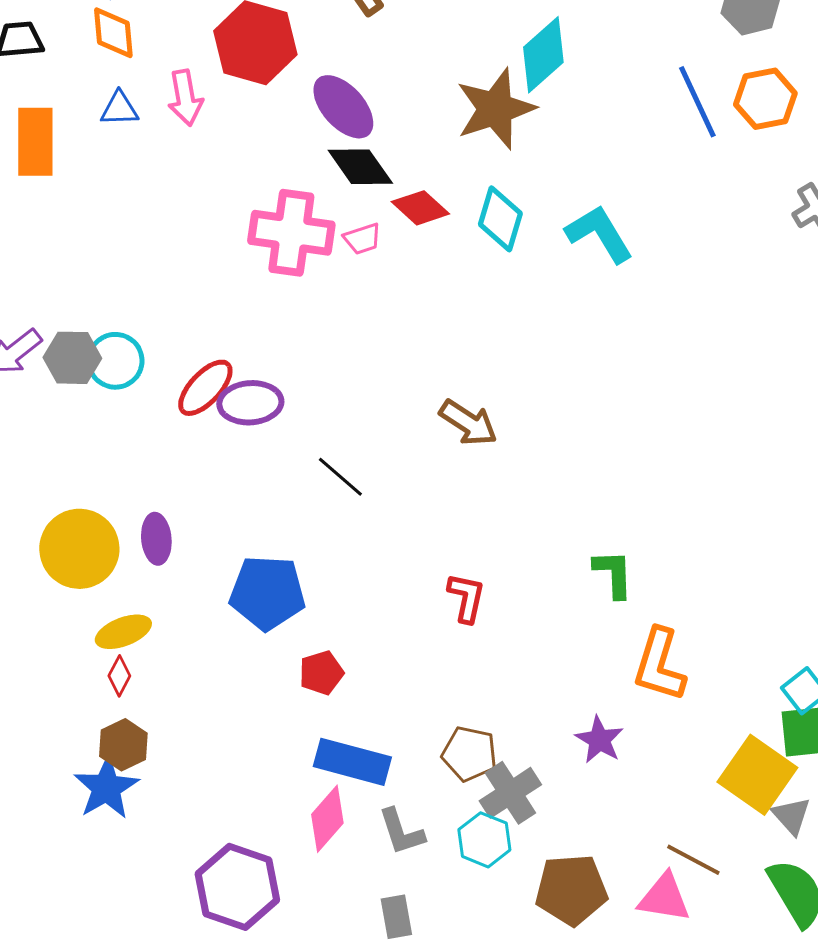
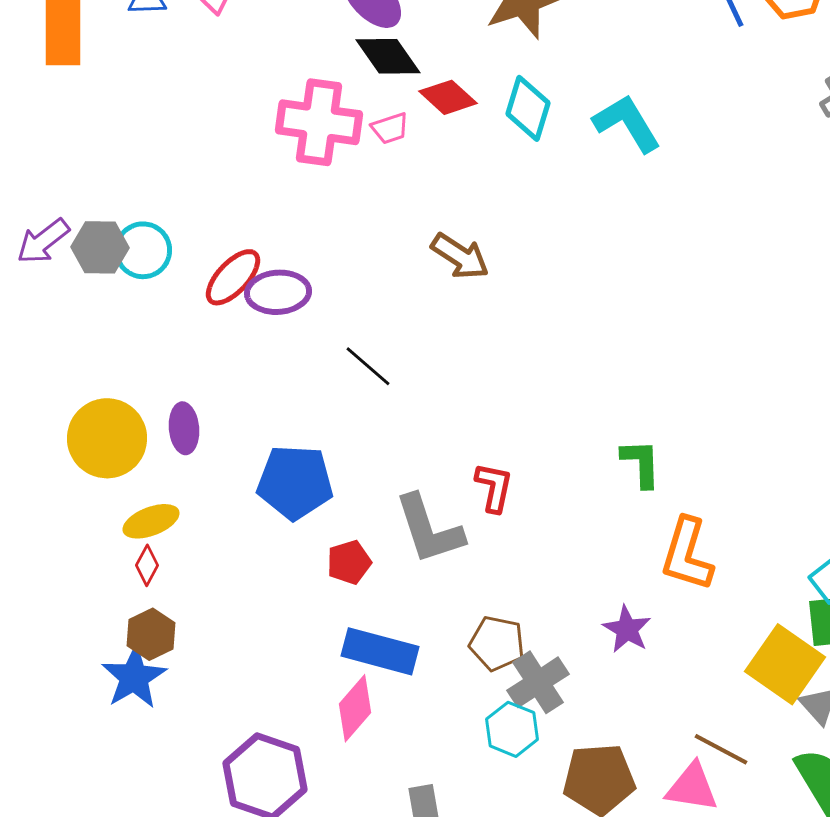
brown arrow: (468, 423) -> (460, 256), moved
gray L-shape: (401, 832) -> (429, 529), moved, size x1.5

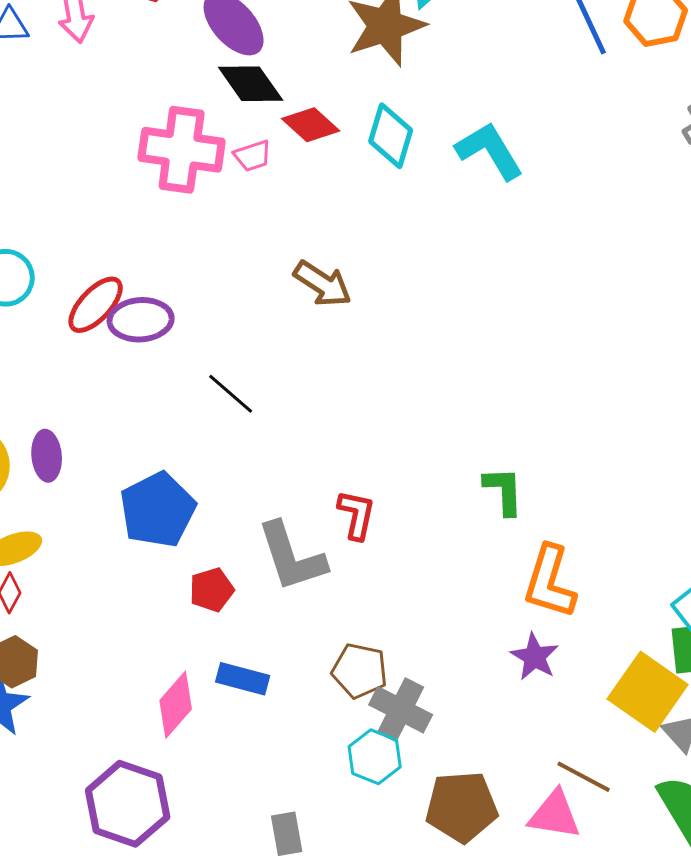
blue pentagon: (295, 482) -> (158, 510), turned -30
purple star: (627, 629) -> (535, 657), moved
blue rectangle: (380, 651) -> (243, 679), size x0.7
gray cross: (538, 682) -> (401, 710), turned -30
pink diamond: (355, 708) -> (176, 705), moved

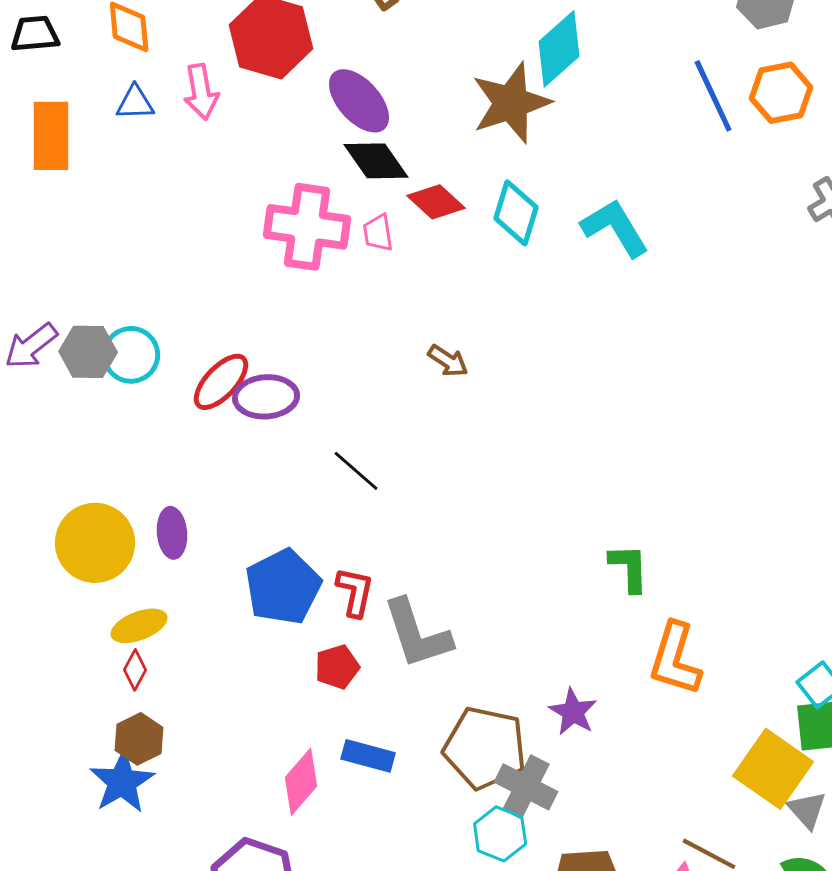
pink trapezoid: (253, 156) -> (378, 233), turned 99
brown arrow: (323, 284) -> (448, 361), size x0.7
red L-shape: (357, 515) -> (355, 592), moved
purple star: (535, 657) -> (573, 712), moved
brown pentagon: (360, 671) -> (485, 748), size x1.5

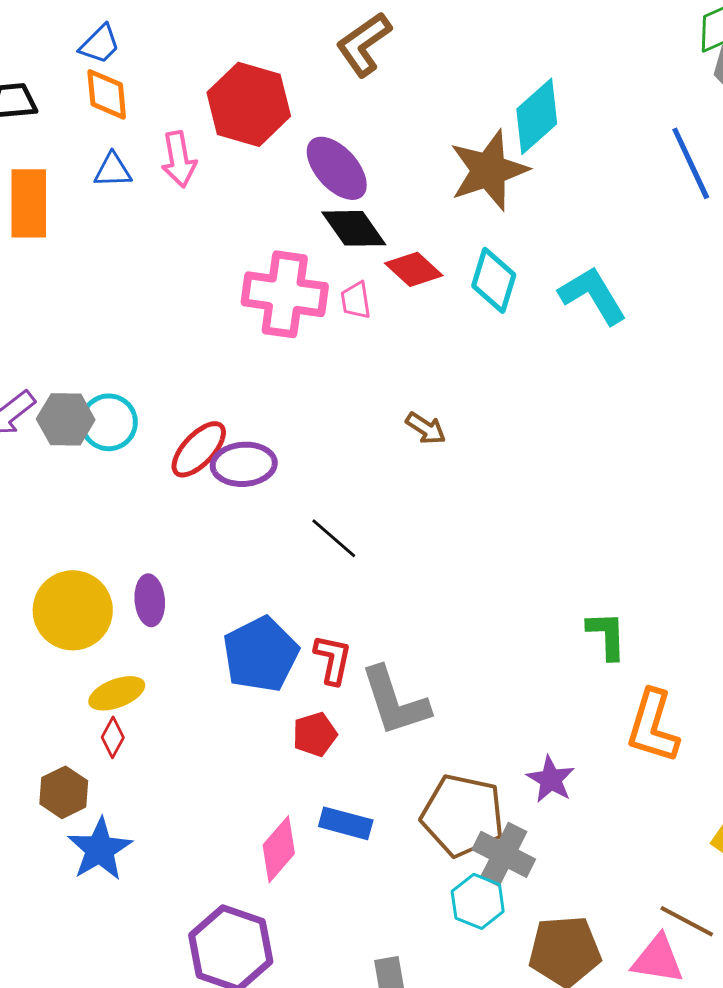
brown hexagon: (139, 739) -> (64, 792), moved

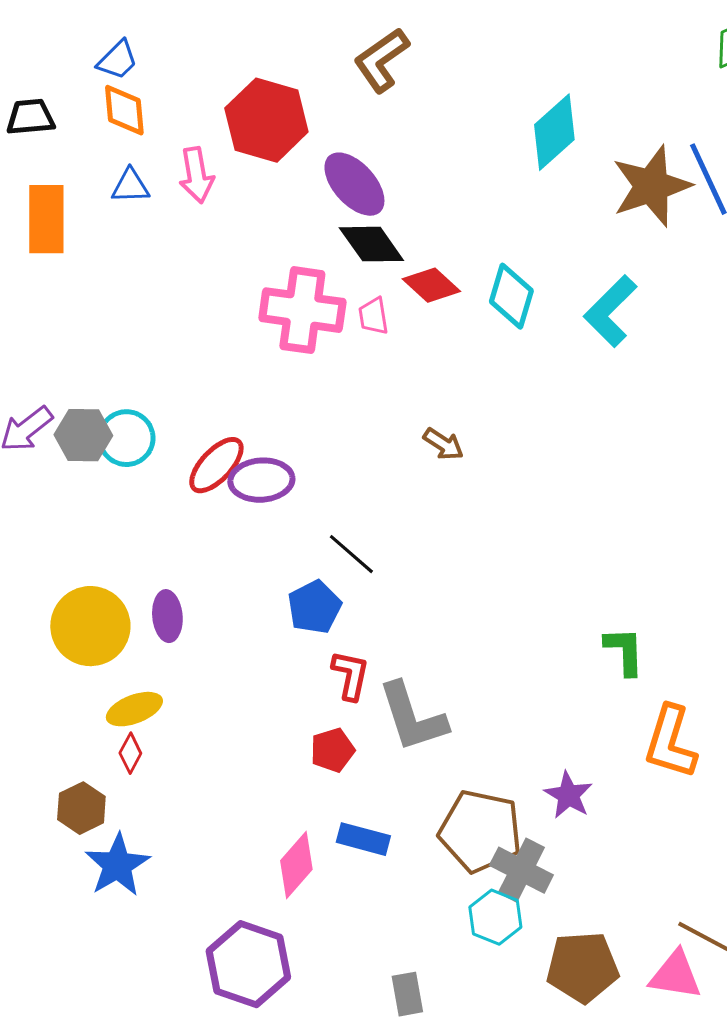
brown star: (489, 170) -> (651, 186), moved
cyan L-shape: (593, 295) -> (610, 311), turned -104
blue pentagon: (261, 654) -> (314, 607), moved, size x0.7

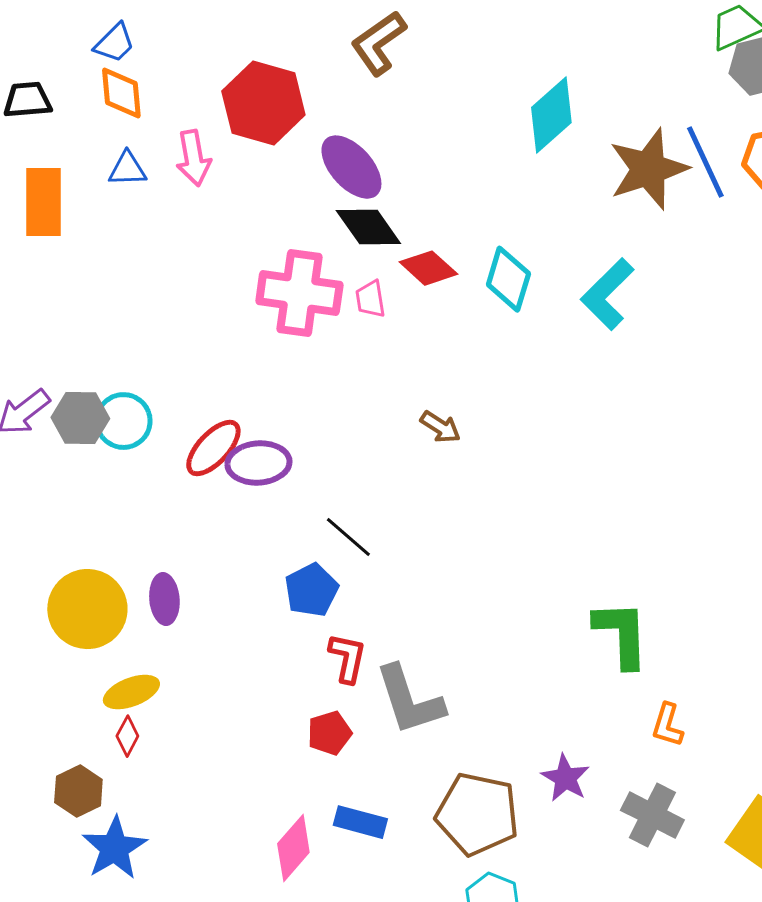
green L-shape: (624, 651) -> (621, 634), size x1.4
orange L-shape: (670, 742) -> (667, 725), size x0.6
gray cross: (521, 870) -> (652, 815), moved

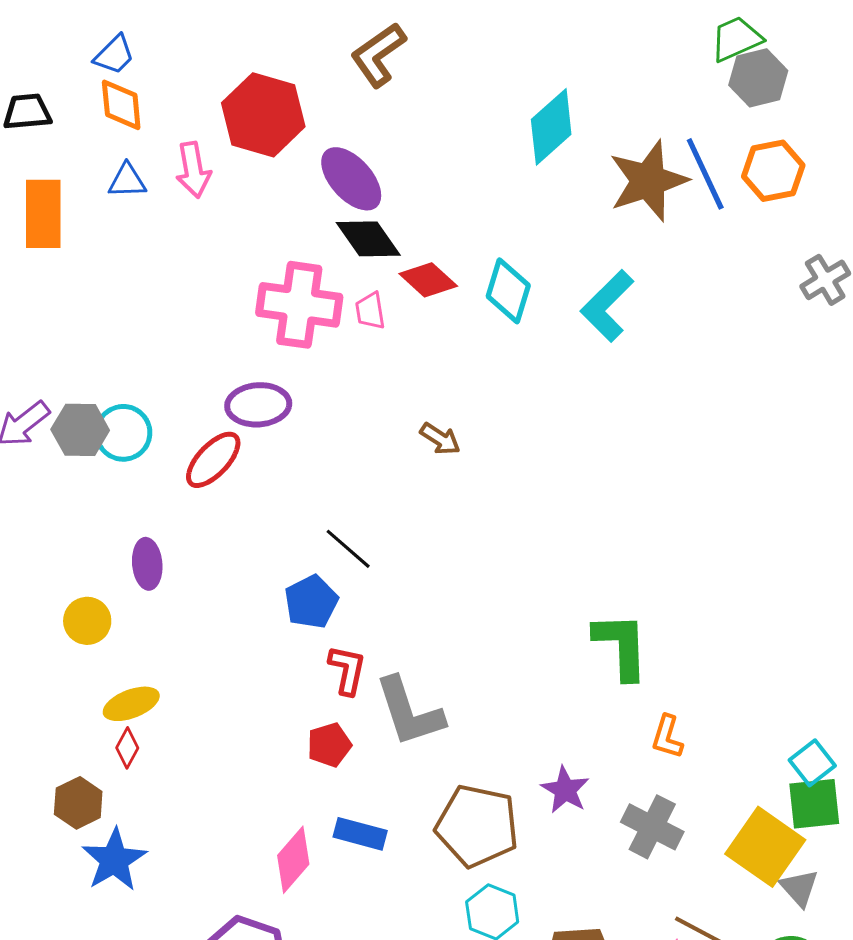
purple ellipse: (258, 463) -> (258, 405), moved
purple ellipse: (164, 599) -> (147, 564), moved
yellow circle: (87, 609) -> (87, 621), size x0.6

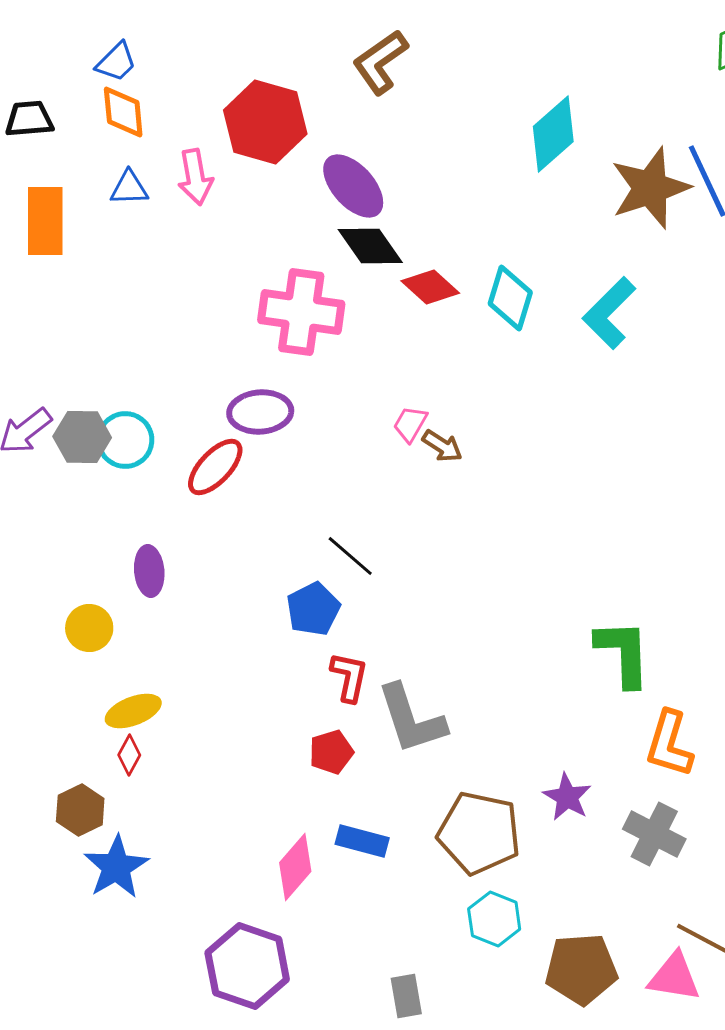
pink trapezoid: (370, 311) -> (410, 424), moved, turned 39
orange L-shape: (667, 737) -> (669, 744), size x1.5

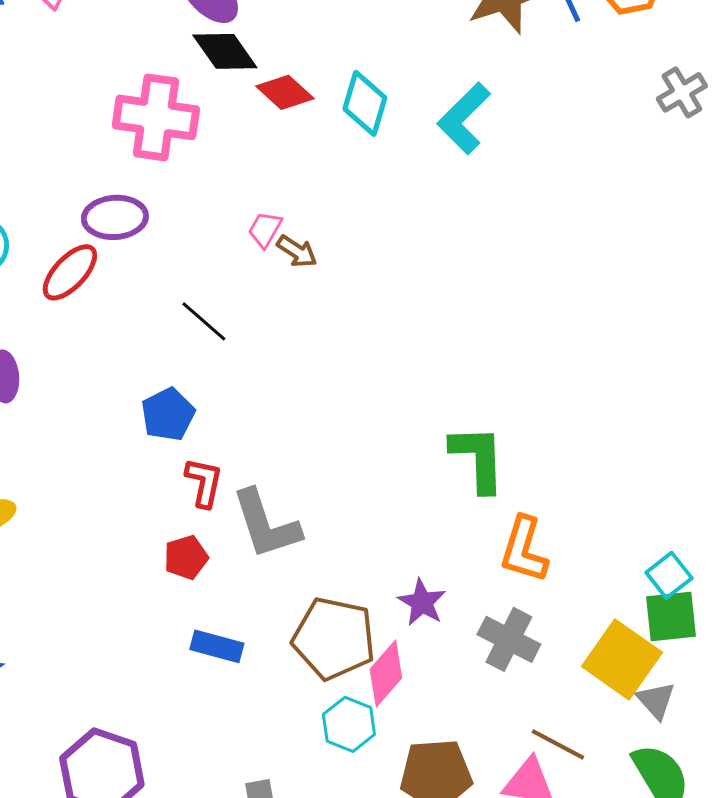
black line: (350, 556) -> (204, 321), moved
pink diamond: (295, 867) -> (386, 673), moved

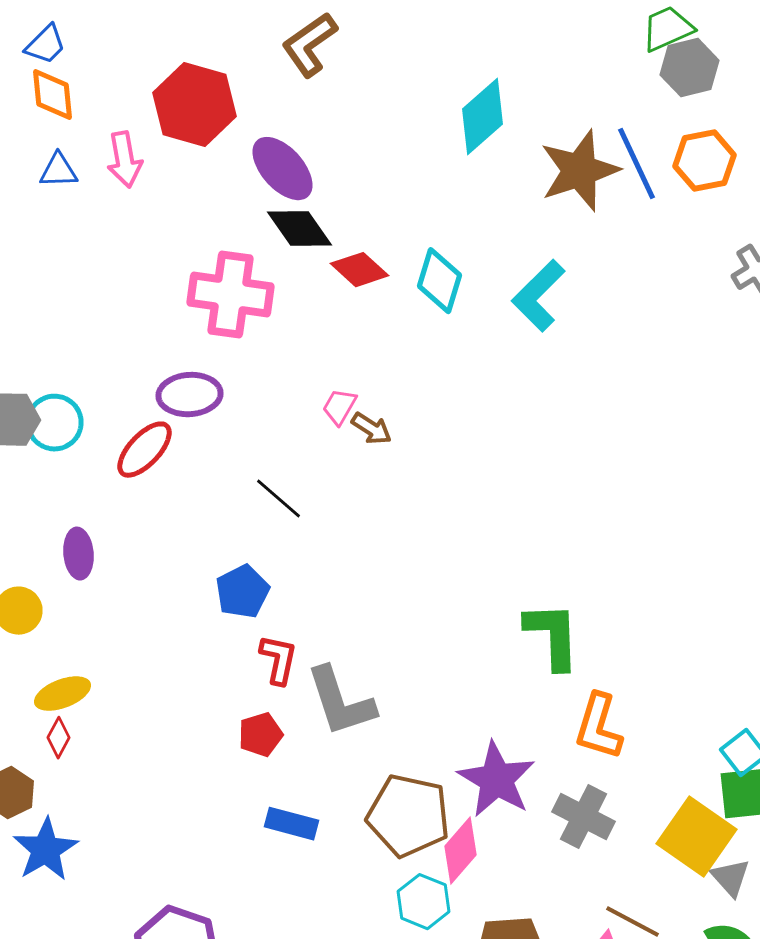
purple star: (422, 602) -> (496, 780), size x1.6

